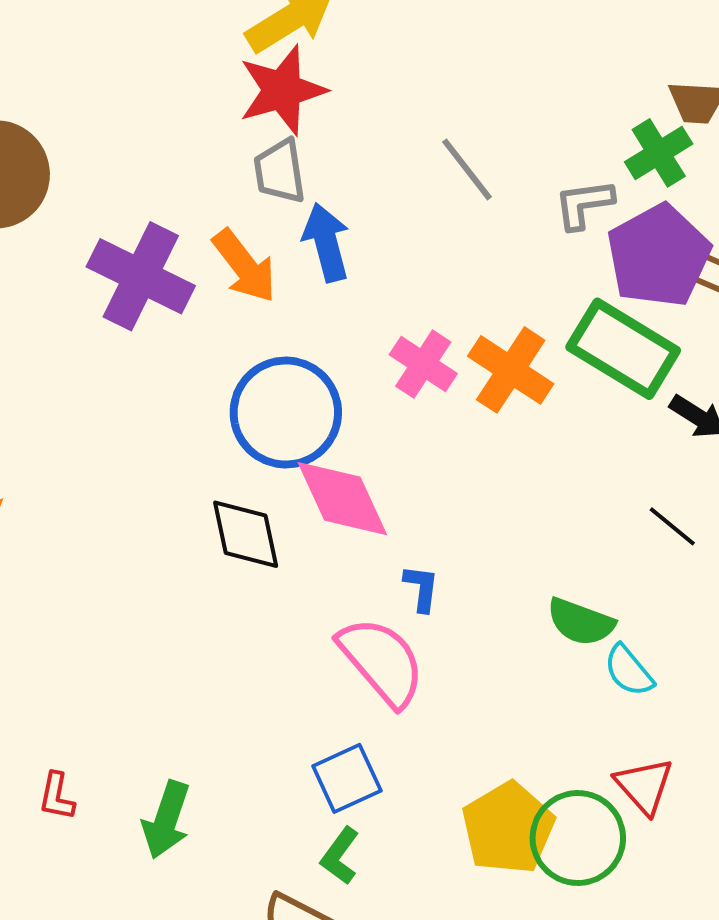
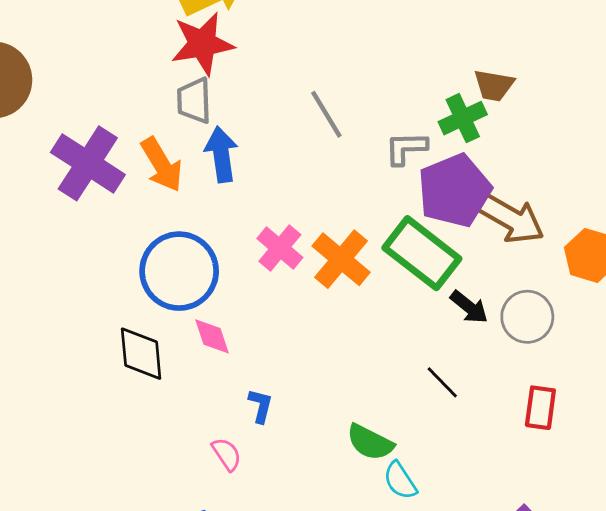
pink diamond: (342, 499) -> (212, 336), size x0.6
pink semicircle: (382, 661) -> (227, 454), size x0.5

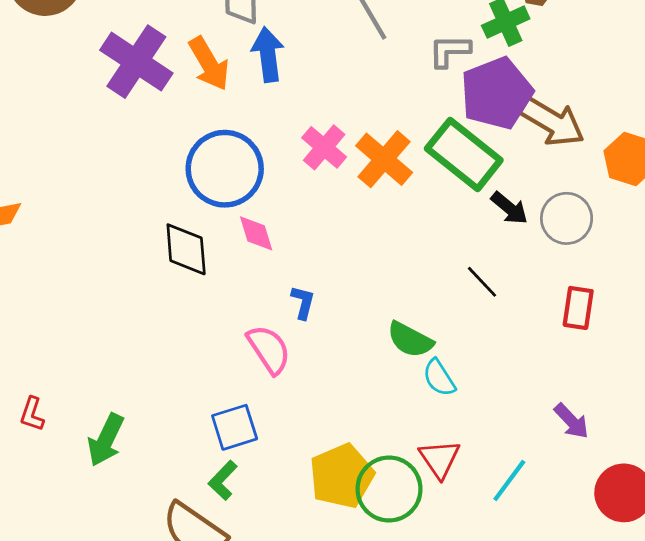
pink semicircle: (227, 454) -> (269, 349), size x1.5

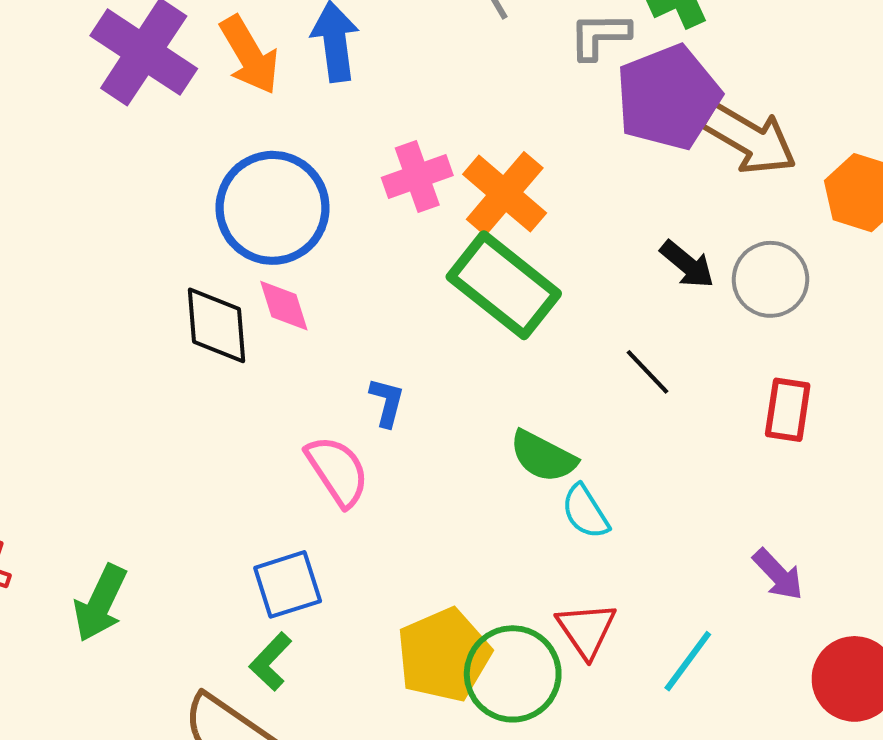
pink cross: (324, 147) -> (417, 177), turned 30
green rectangle: (464, 154) -> (504, 285), moved
pink diamond: (256, 233) -> (284, 306), moved

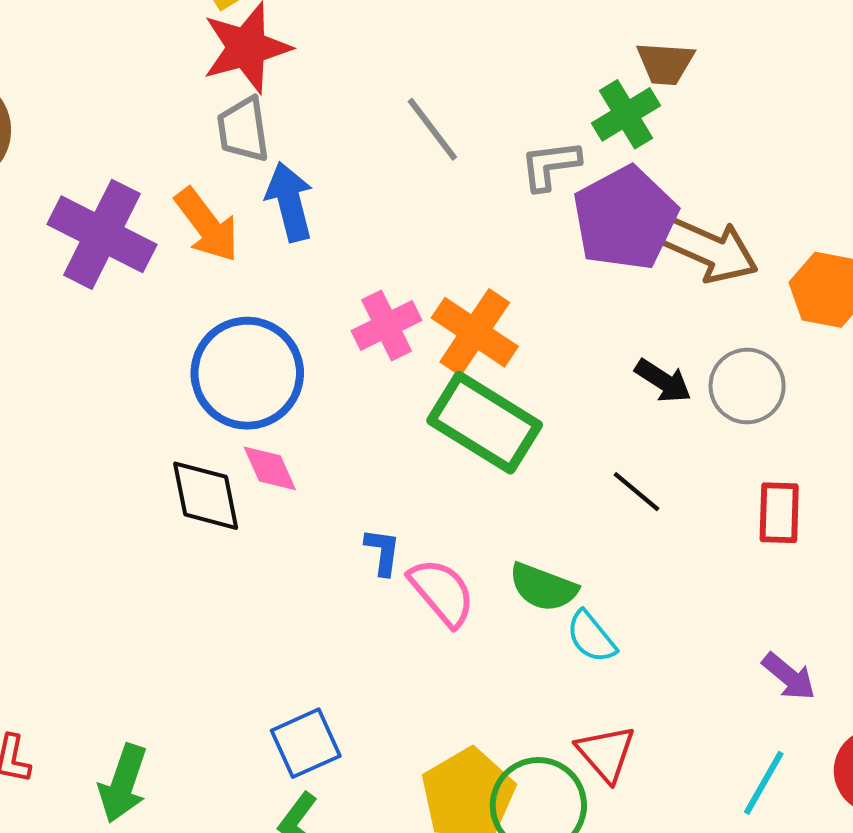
pink semicircle: (337, 471) -> (442, 592), moved
cyan line: (688, 661) -> (764, 783), moved

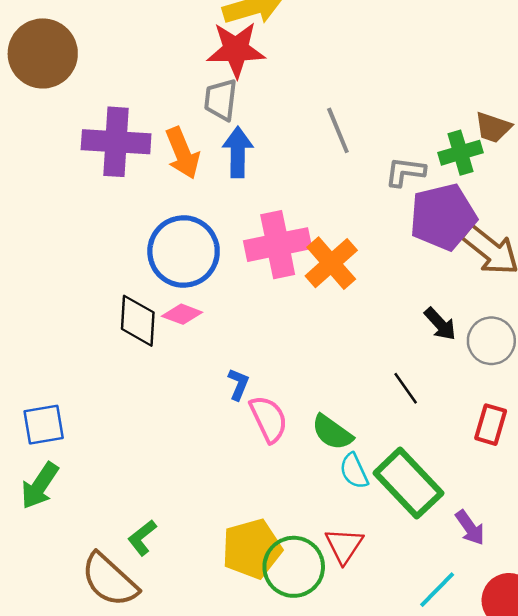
purple cross: (102, 234) -> (116, 142), turned -38
pink cross: (387, 325) -> (278, 245), size x1.5
green rectangle: (485, 423) -> (408, 483), moved
pink diamond: (270, 468) -> (182, 314), turned -60
blue square: (306, 743) -> (44, 425), moved

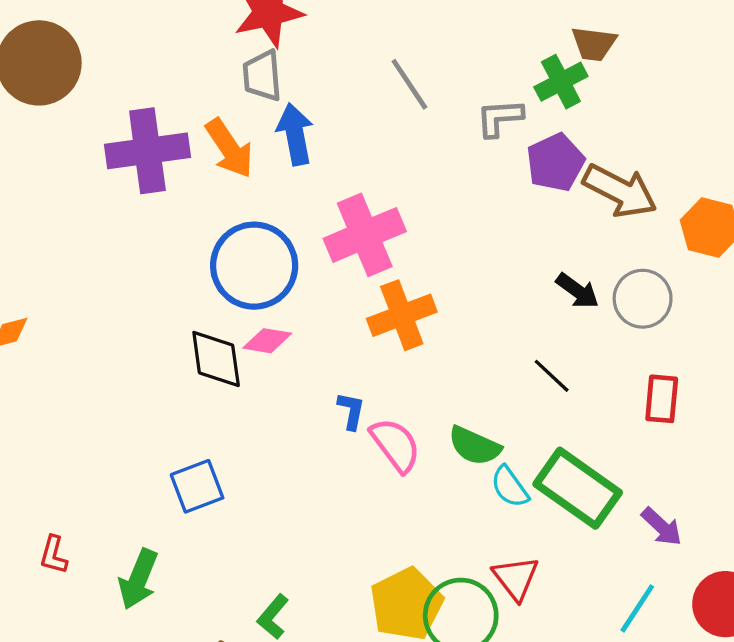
purple pentagon: (443, 217) -> (555, 162), size x0.7
orange cross: (331, 263) -> (402, 315), moved, turned 32
blue square: (44, 425) -> (197, 486), moved

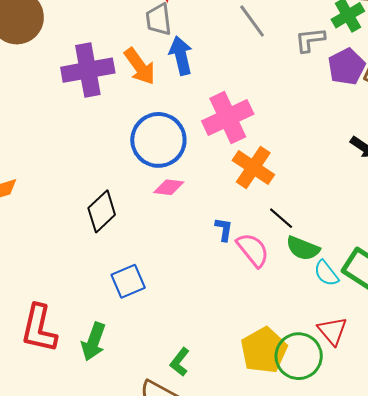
orange cross: (402, 315) -> (253, 167), turned -33
black diamond: (216, 359) -> (102, 211), moved, turned 57
black line: (552, 376) -> (281, 218), moved
red L-shape: (54, 555) -> (39, 329), size x2.0

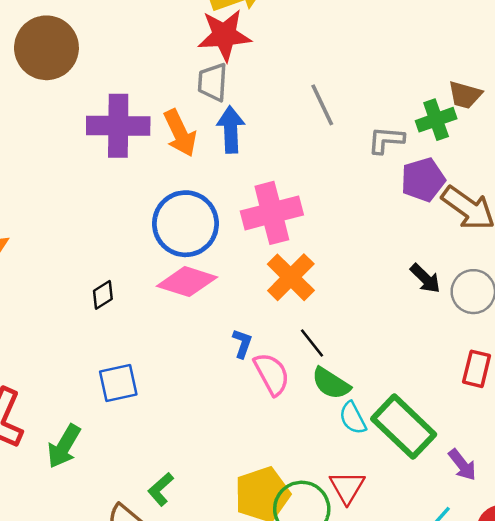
pink diamond: (169, 187) -> (187, 282), size x1.6
black diamond: (102, 211) -> (103, 295), size x0.6

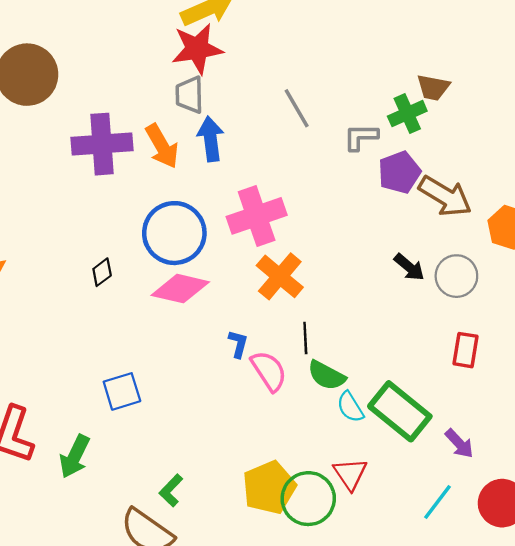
black diamond: (103, 295) -> (102, 272), moved
black line: (312, 343) -> (305, 338), turned 40

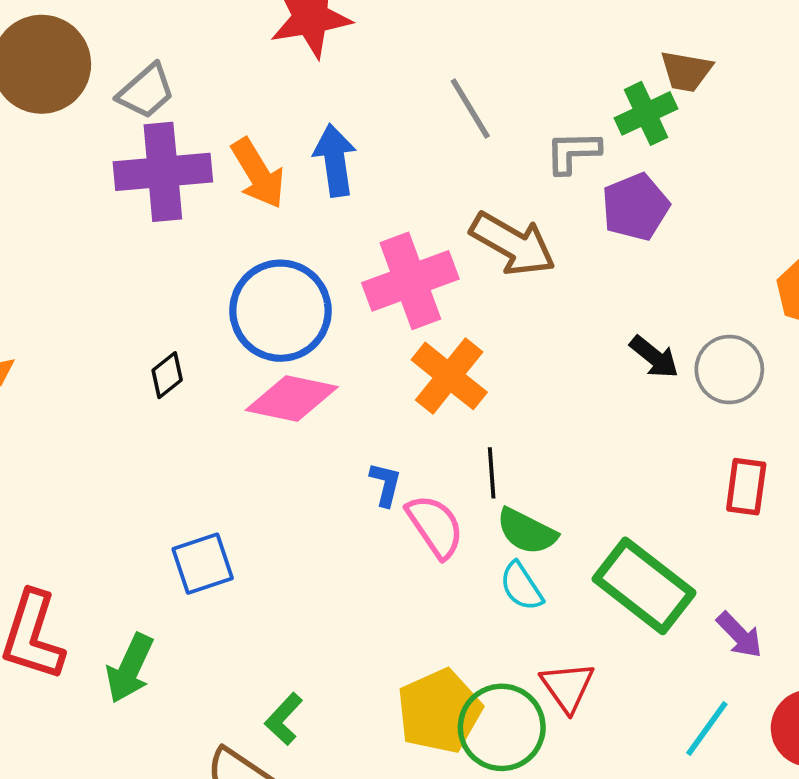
gray trapezoid: (189, 95) -> (146, 91), moved, turned -129
brown arrow: (445, 196) -> (513, 244), moved
cyan semicircle: (350, 407) -> (521, 586), moved

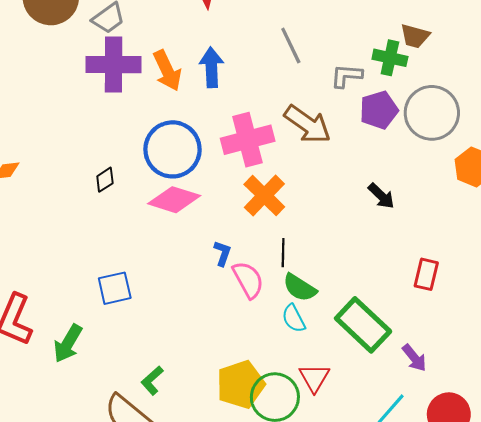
green cross: (646, 113) -> (390, 58), turned 32
gray circle: (729, 370) -> (432, 113), moved, size x1.4

